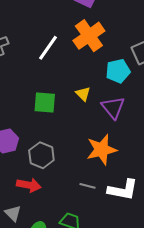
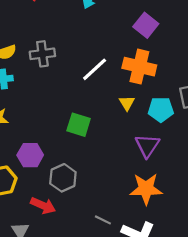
orange cross: (89, 36) -> (139, 67), turned 36
yellow triangle: (83, 94) -> (127, 103), moved
orange star: (102, 150) -> (146, 189), moved

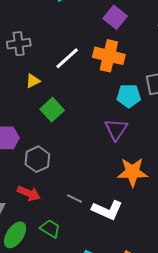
yellow triangle: (127, 103) -> (33, 81), moved, turned 35
green square: (79, 125) -> (52, 110), turned 30
orange star: (146, 189) -> (133, 172), moved
red arrow: (43, 206) -> (29, 193), moved

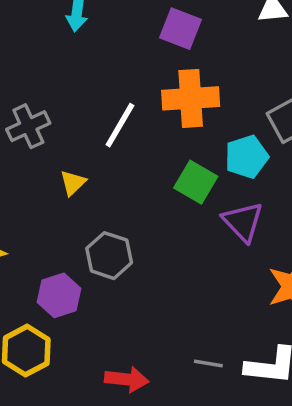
green square: (52, 110) -> (196, 182), moved
gray hexagon: (37, 159) -> (109, 256), moved

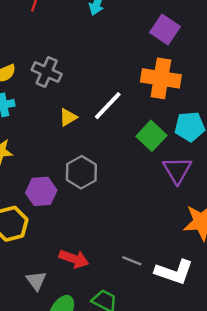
white line: (120, 125) -> (108, 106), moved
gray cross: (28, 126) -> (47, 72), turned 36

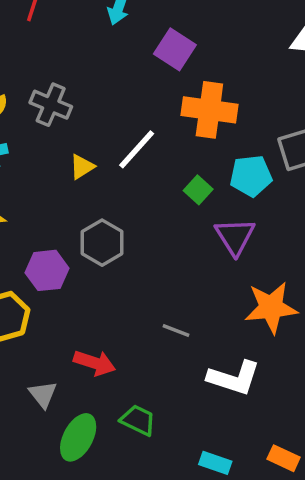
purple square: (165, 29) -> (175, 49), moved
green square: (151, 136) -> (198, 190), size x0.7
gray line: (132, 261) -> (176, 331), moved

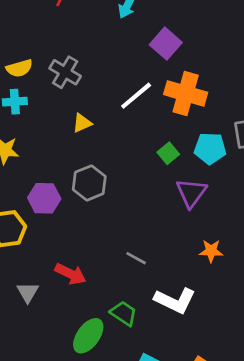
white line: (137, 149) -> (136, 96), moved
orange star: (271, 308) -> (211, 251), size x0.6
green trapezoid: (138, 420) -> (124, 313), moved
green ellipse: (78, 437) -> (88, 336), moved

